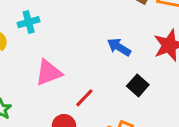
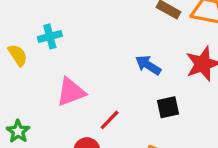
black square: (138, 85) -> (168, 107), turned 35

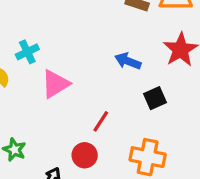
pink triangle: (71, 92) -> (55, 84), moved

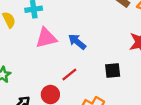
blue arrow: (128, 61) -> (77, 42), moved

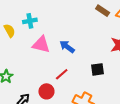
pink triangle: (46, 38) -> (41, 44), turned 30

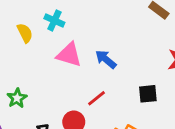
cyan cross: (30, 21) -> (54, 20), turned 32

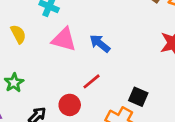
yellow semicircle: (25, 33) -> (18, 34), moved
black square: (148, 94) -> (138, 97), moved, turned 30

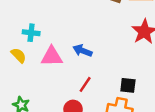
yellow semicircle: (18, 34) -> (19, 55), moved

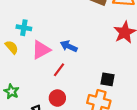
pink triangle: (52, 56) -> (41, 50), turned -30
red line: (85, 84) -> (59, 70), moved

